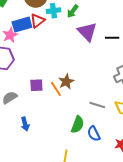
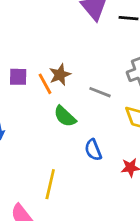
gray line: (97, 105) -> (100, 92), moved
green semicircle: (78, 125) -> (65, 116), moved, turned 108

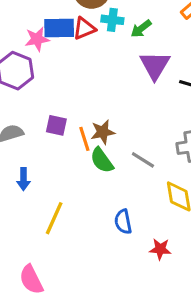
green semicircle: (65, 116) -> (102, 160), moved
yellow line: (50, 184) -> (54, 218), moved

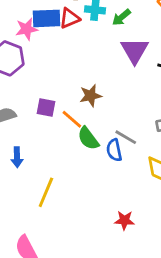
brown star: (103, 132) -> (90, 96), moved
orange line: (84, 139) -> (72, 119), turned -30
blue semicircle: (123, 222) -> (114, 150), moved
red star: (160, 249) -> (124, 220), moved

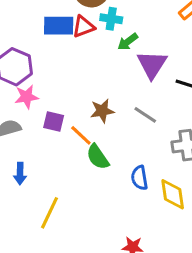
green arrow: (121, 17) -> (128, 42), moved
pink star: (27, 29) -> (27, 97), moved
gray line: (126, 137) -> (145, 115), moved
blue semicircle: (114, 150) -> (139, 178), moved

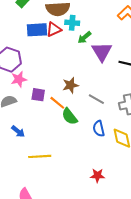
gray line: (145, 115) -> (96, 99), moved
blue arrow: (20, 174) -> (18, 131), turned -48
yellow line: (49, 213) -> (40, 156), turned 65

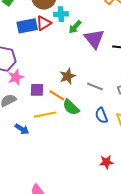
yellow line: (40, 156) -> (45, 115), moved

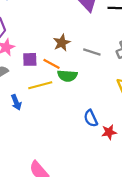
green semicircle: (71, 107) -> (67, 76), turned -36
blue semicircle: (101, 115) -> (91, 118), moved
blue arrow: (22, 129) -> (16, 102), turned 40

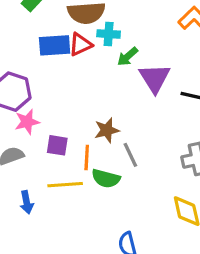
gray line: (92, 52) -> (130, 155), moved, turned 36
orange line: (52, 64) -> (87, 158), turned 54

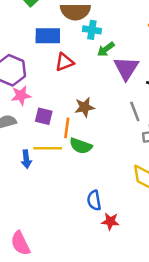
red triangle: (80, 44) -> (64, 62), moved
gray line: (130, 155) -> (135, 112), moved
blue arrow: (27, 202) -> (26, 159), moved

